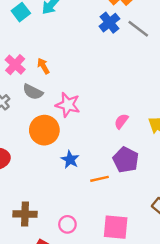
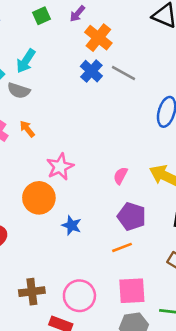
gray semicircle: (33, 92) -> (19, 91), moved
pink star: (68, 105) -> (60, 167), turned -30
orange line: (100, 179) -> (122, 247), moved
pink circle: (67, 224) -> (79, 296), size x1.6

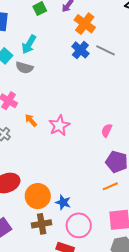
orange arrow: (27, 129) -> (31, 120), moved
orange circle: (39, 198) -> (38, 196), moved
blue star: (72, 225) -> (63, 202), moved

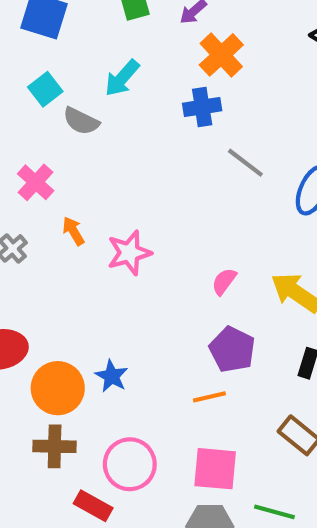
cyan arrow: (29, 44) -> (122, 78), moved
blue cross: (80, 50) -> (202, 107), turned 30
gray line: (105, 50) -> (245, 163), moved
blue star: (63, 202) -> (112, 376), moved

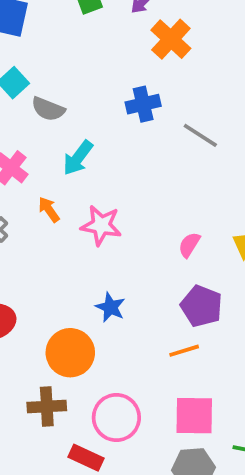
cyan arrow: (122, 78) -> (78, 158), moved
blue cross: (202, 107) -> (143, 104), moved
pink star: (129, 253) -> (101, 225), turned 30
blue star: (112, 376) -> (110, 307), moved
orange circle: (58, 388) -> (70, 353), moved

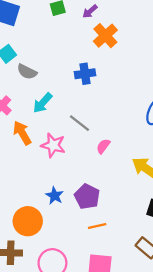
gray line: (200, 135) -> (80, 123), moved
orange arrow: (49, 209) -> (22, 133), size x1.5
pink semicircle: (189, 245) -> (103, 146), moved
purple pentagon: (201, 306) -> (87, 197), moved

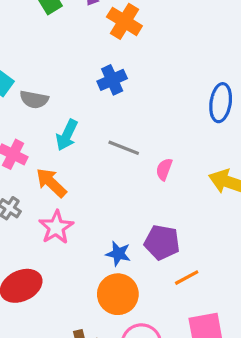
pink star: (53, 145) -> (56, 227), moved, turned -30
orange circle: (28, 221) -> (118, 294), moved

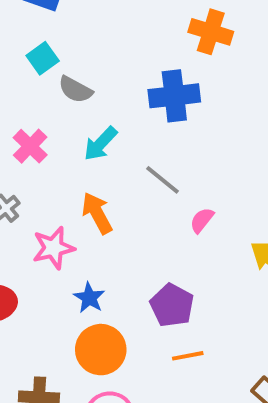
orange cross: (124, 21) -> (211, 32), turned -32
blue cross: (112, 80) -> (174, 96), size x1.4
orange arrow: (51, 183) -> (97, 213), moved
blue star: (118, 254) -> (89, 298), moved

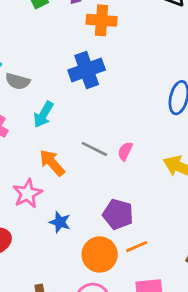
gray line: (163, 180) -> (94, 149), moved
orange circle: (101, 350) -> (100, 254), moved

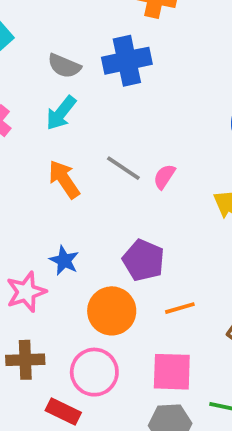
gray semicircle: (18, 81) -> (64, 66), moved
pink star: (27, 194) -> (26, 292), moved
orange line: (137, 247) -> (180, 308), moved

